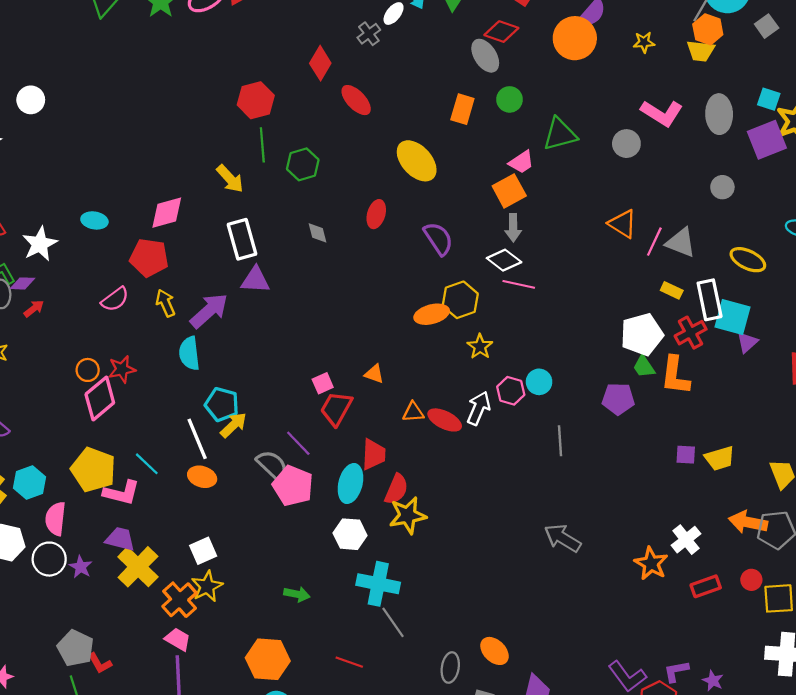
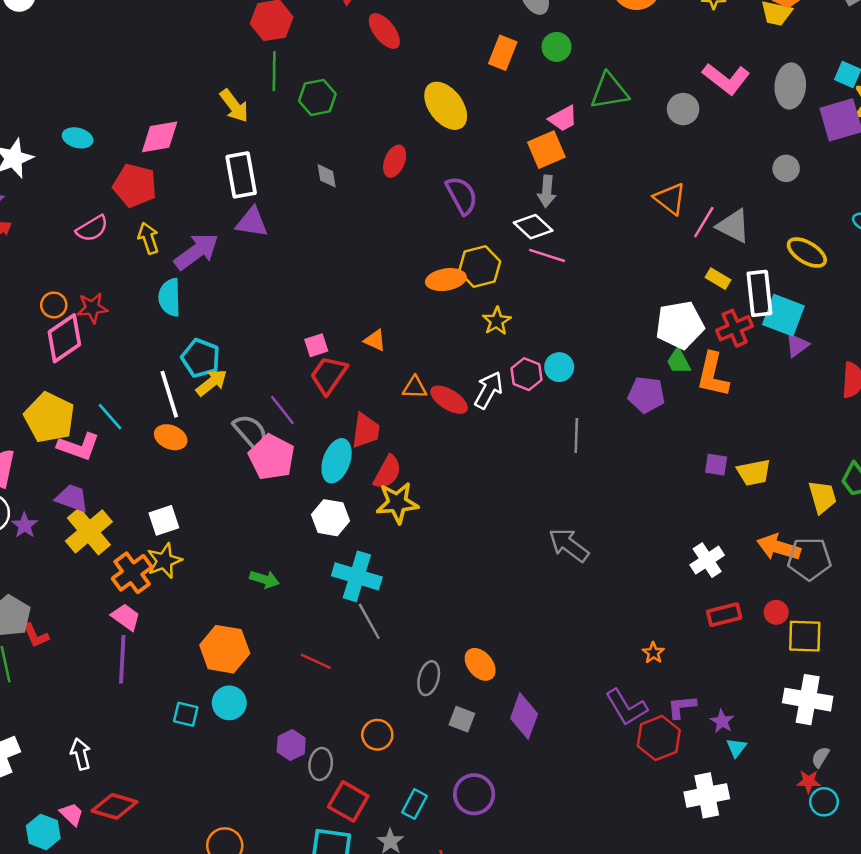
orange star: (651, 563) -> (653, 653), moved, size x0.6

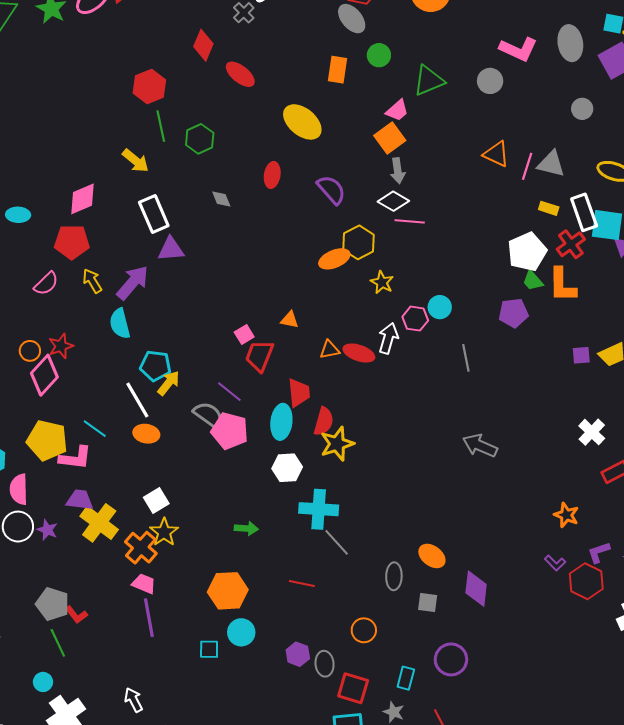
orange star: (653, 653) -> (566, 515), size x1.4
purple L-shape: (626, 707) -> (555, 563), size x0.6

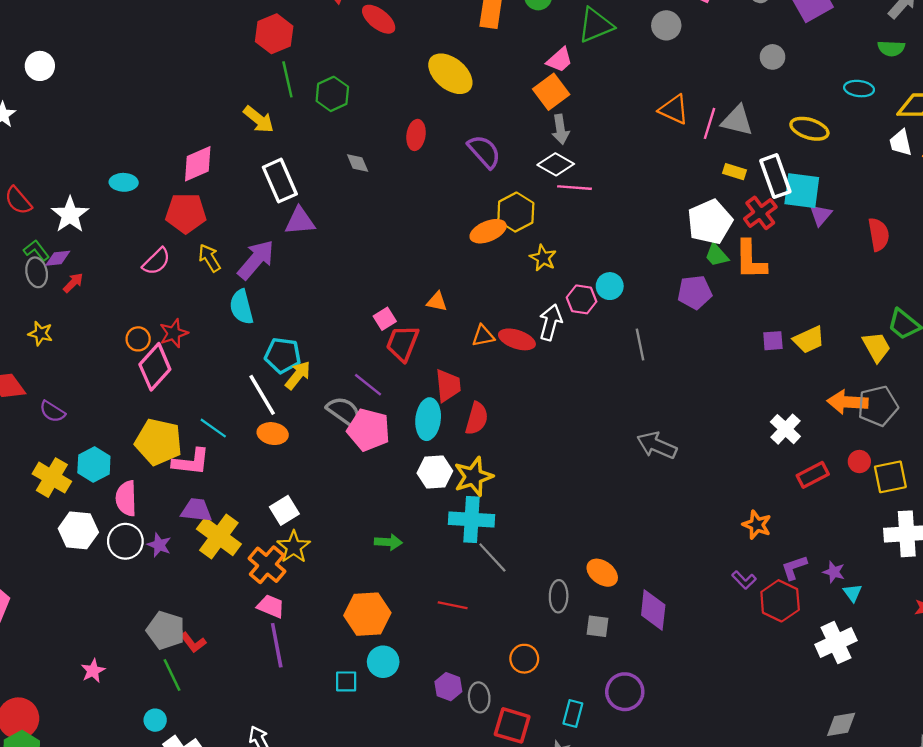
yellow star: (337, 444) -> (473, 477), moved

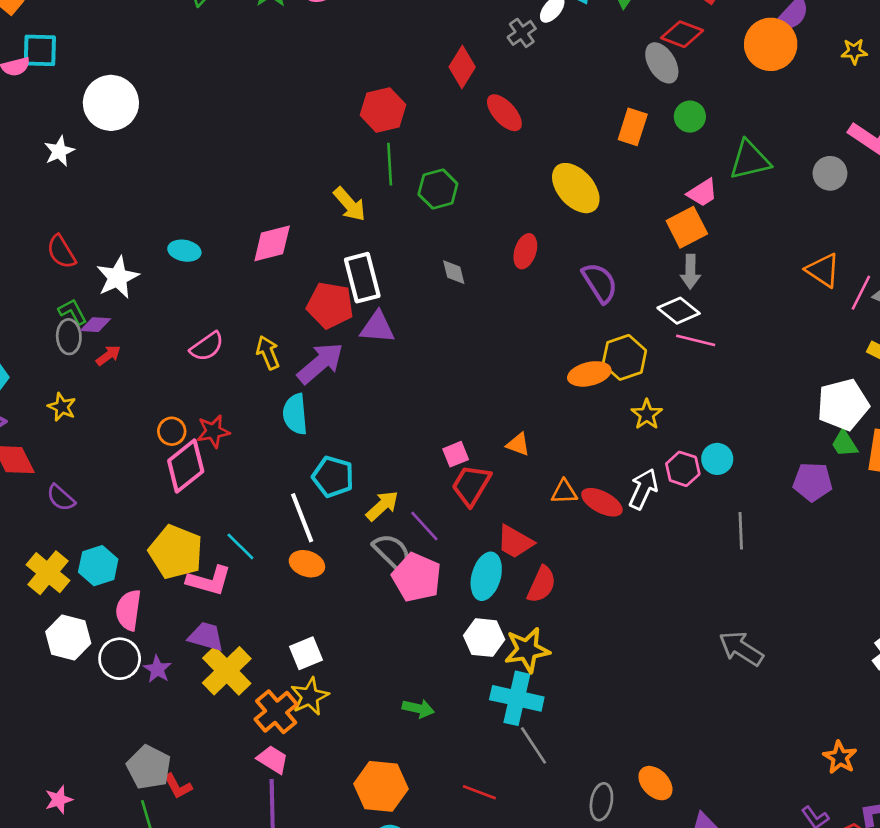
white circle: (40, 66) -> (111, 103), size x1.6
red pentagon: (186, 213) -> (330, 305), moved
yellow arrow: (298, 375) -> (382, 506), moved
red trapezoid: (448, 385) -> (515, 542), turned 116

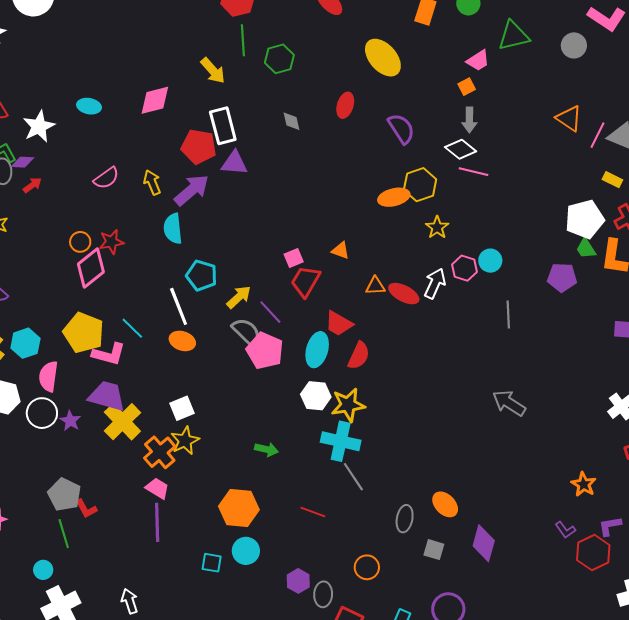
orange square: (687, 227) -> (467, 87), size x0.6
purple trapezoid: (206, 637) -> (107, 396), size x1.4

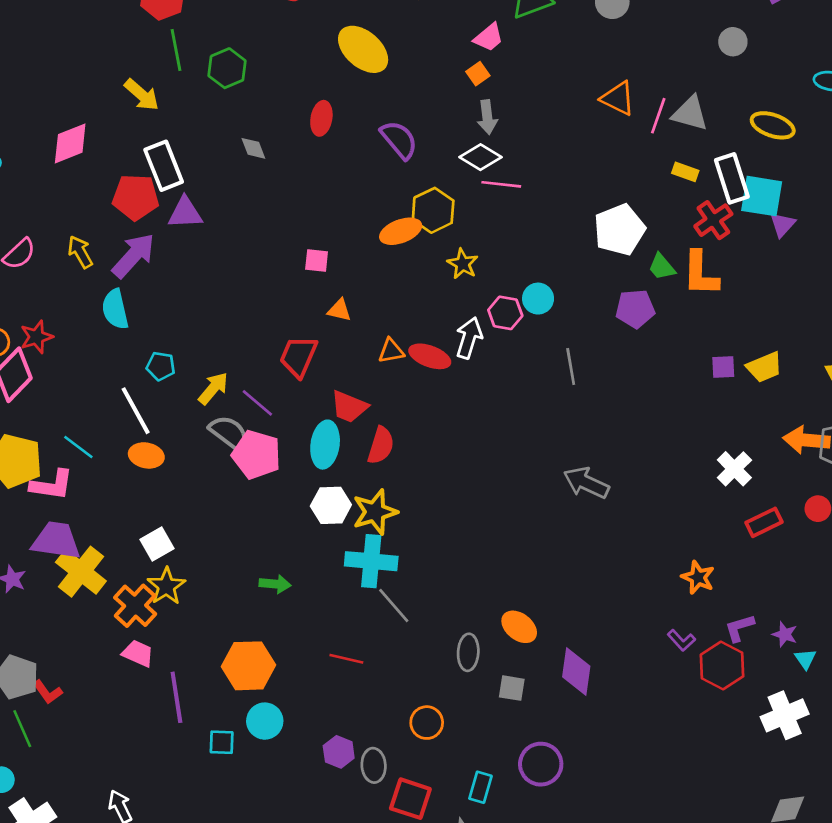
white pentagon: (585, 219) -> (619, 230), moved
pink square: (294, 258) -> (317, 260), moved, turned 36
cyan pentagon: (202, 275) -> (161, 366), size x0.7
purple line: (157, 522) -> (176, 697), moved

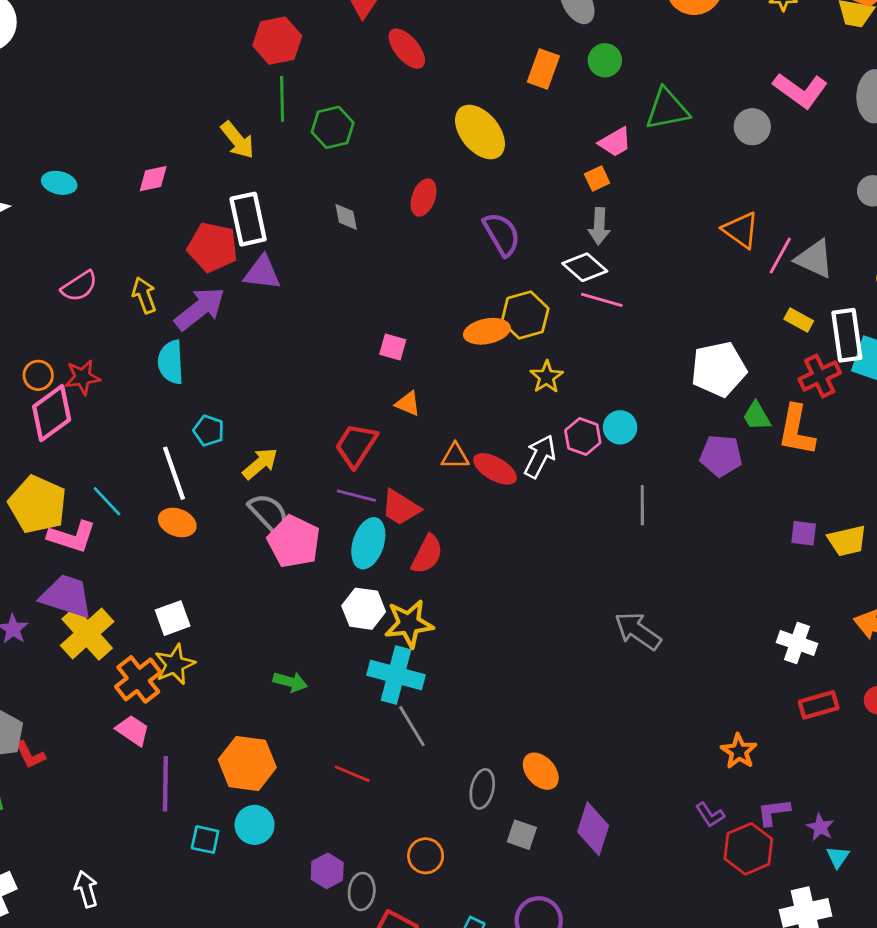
pink diamond: (70, 143) -> (153, 179), size x0.7
purple line: (257, 403) -> (356, 496), moved, turned -36
white cross: (734, 469) -> (797, 643), turned -36

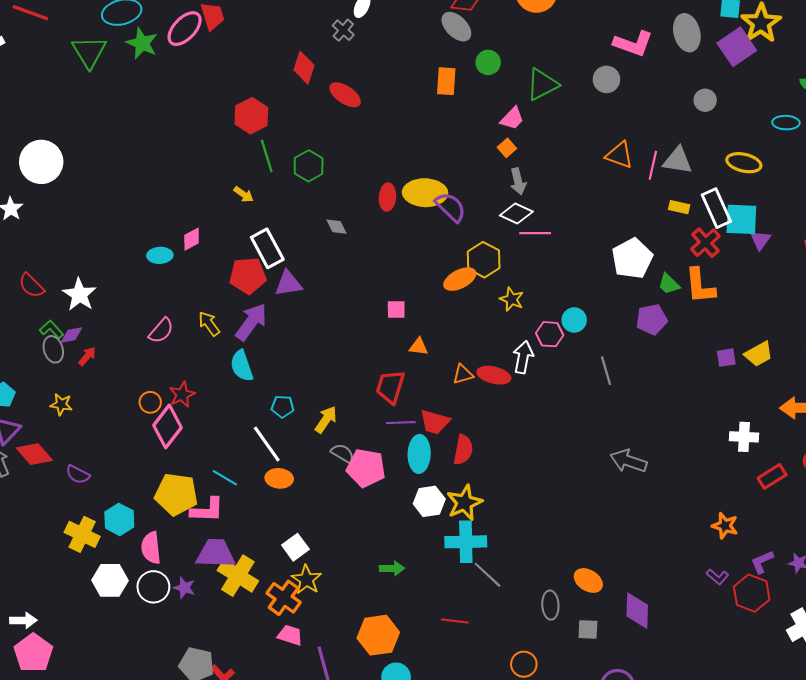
yellow ellipse: (480, 132) -> (425, 193), moved, turned -33
yellow arrow: (238, 140) -> (244, 194), size x0.7
cyan ellipse: (59, 183) -> (160, 255), moved
gray semicircle: (269, 514) -> (343, 453), size x0.7

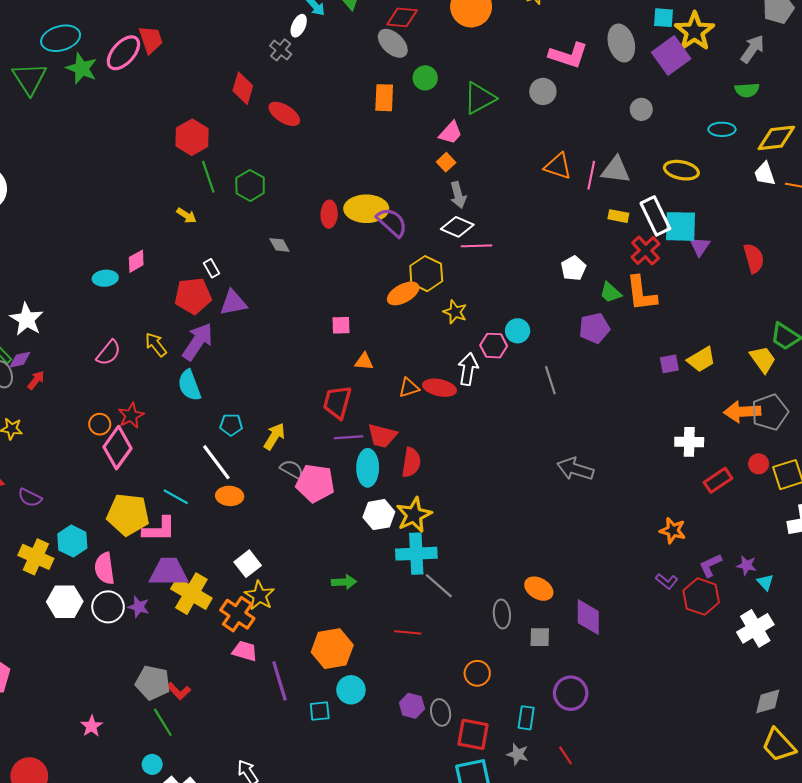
white rectangle: (267, 248) -> (211, 268), size x0.5
white pentagon: (632, 258) -> (573, 268), size x0.6

